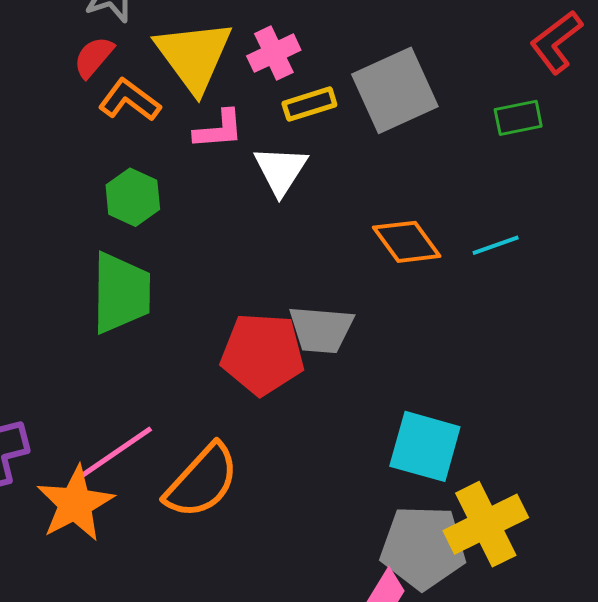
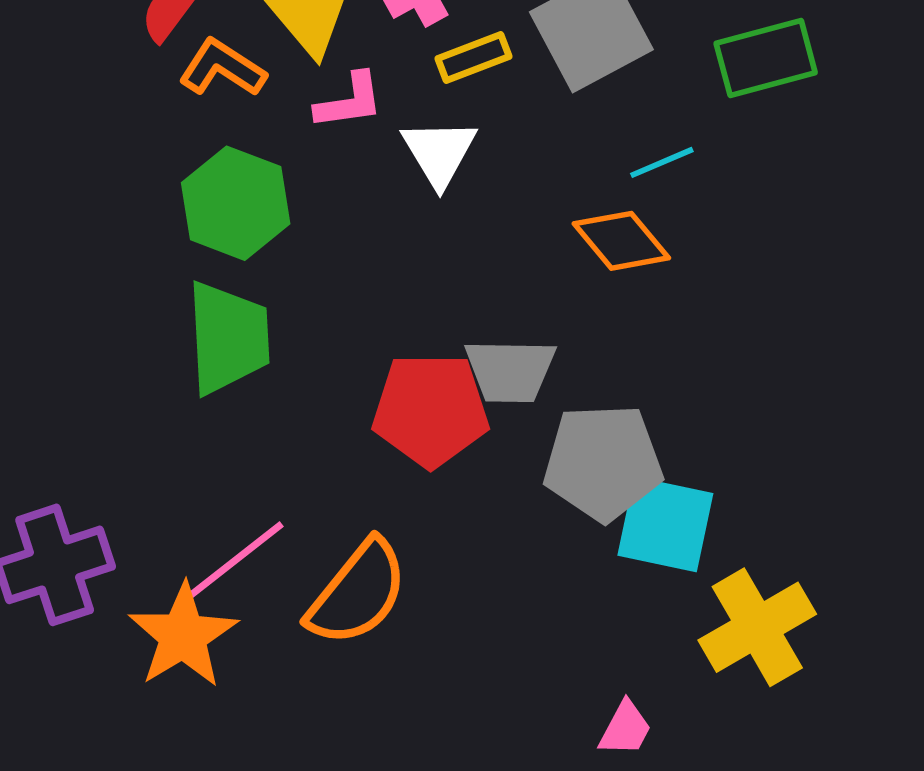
green rectangle: (518, 118) -> (766, 58), size x1.5
green hexagon: (133, 197) -> (236, 203), size x1.4
cyan line: (496, 245) -> (662, 162), moved
gray pentagon: (423, 547) -> (603, 462), moved

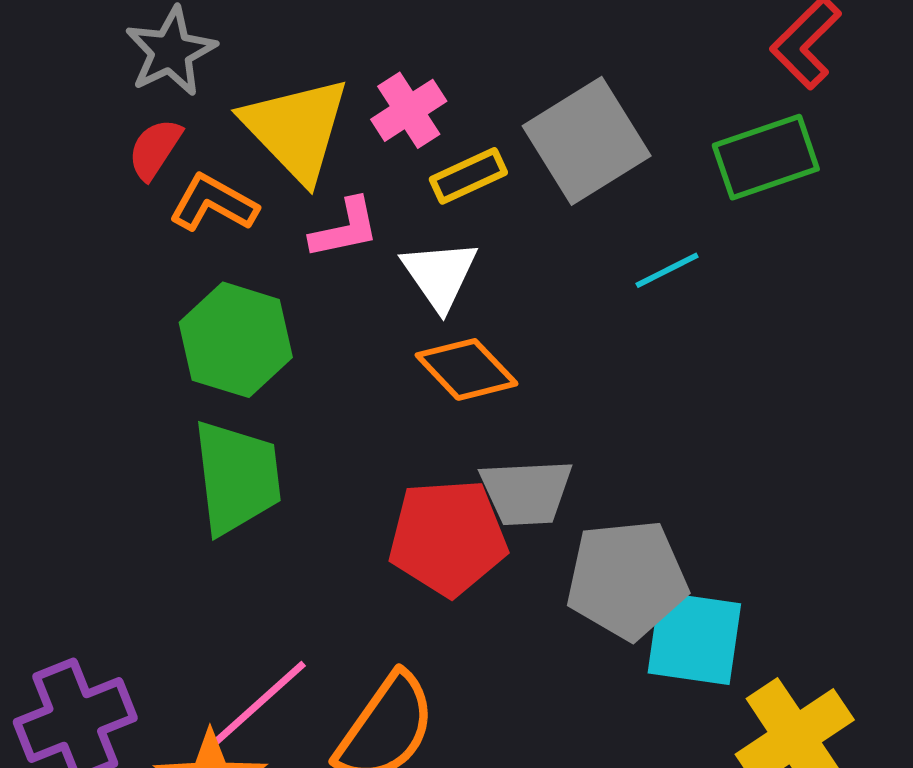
orange diamond: (621, 241) -> (467, 369), moved

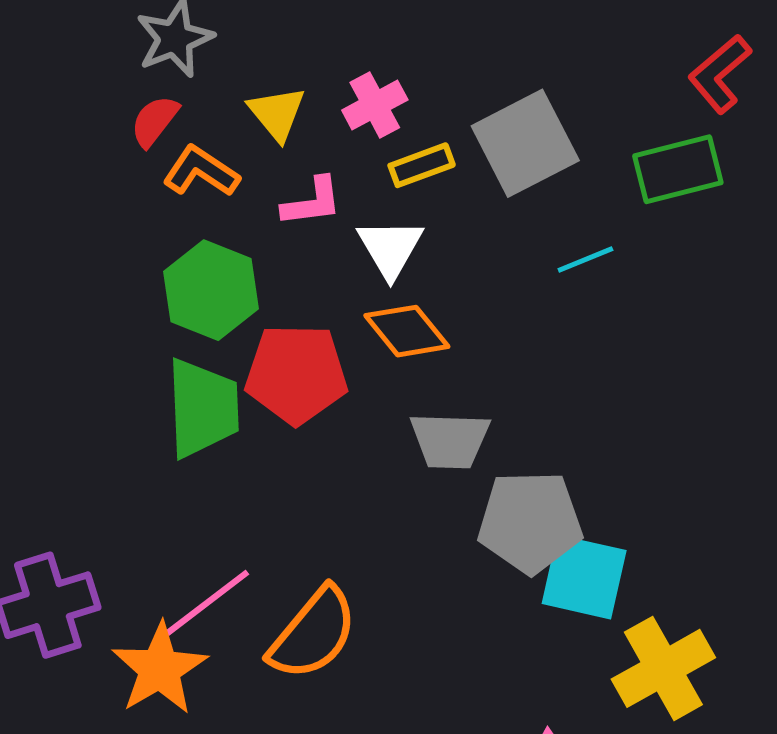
yellow triangle: (296, 129) -> (277, 113), size x0.6
red pentagon: (448, 537) -> (296, 374), moved

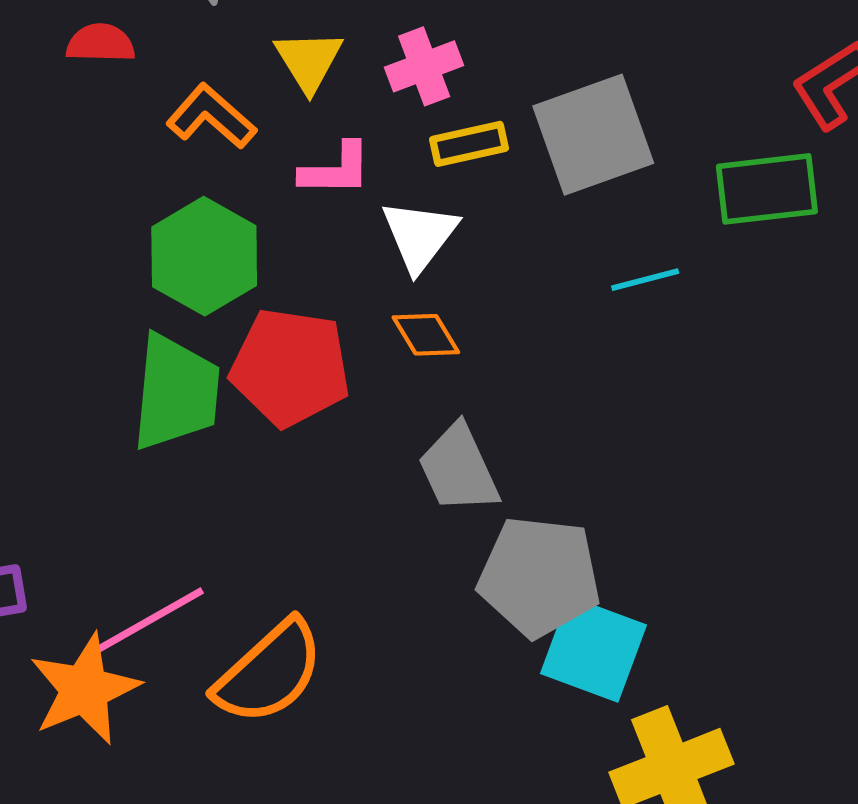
red semicircle: (155, 121) -> (101, 43), moved, turned 46
orange diamond: (407, 331) -> (426, 335), size x0.7
gray trapezoid: (450, 440) -> (459, 469), turned 56

